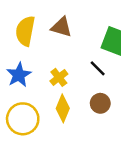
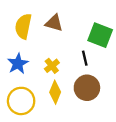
black line: (98, 68) -> (85, 58), turned 32
brown circle: (100, 103) -> (87, 88), size x1.5

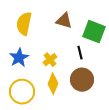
brown triangle: (54, 23) -> (64, 21), moved

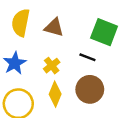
brown triangle: (64, 21) -> (54, 27), moved
black line: (80, 53) -> (87, 57), turned -56

